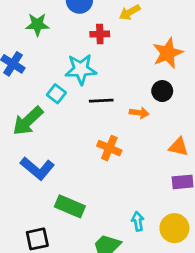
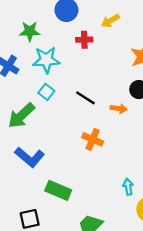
cyan star: (81, 69) -> (46, 60), moved
black line: (101, 101) -> (85, 98), turned 36
cyan arrow: (138, 221) -> (128, 187), moved

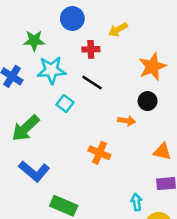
cyan square: (46, 92) -> (65, 103), moved
black line: (85, 98) -> (92, 83), moved

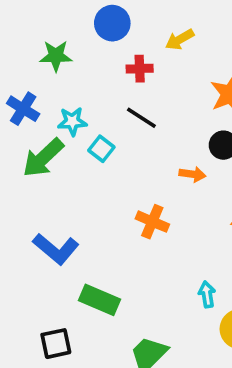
cyan star: (51, 70) -> (72, 121), moved, size x0.7
green arrow: (26, 128) -> (43, 158), moved

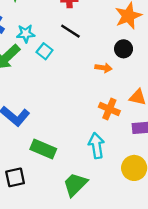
orange cross: (152, 222) -> (109, 109), moved
cyan arrow: (207, 294) -> (96, 146), moved, size x1.5

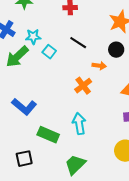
black line: (70, 31) -> (78, 43), moved
orange cross: (109, 109) -> (83, 86), moved, turned 30
cyan arrow: (96, 146) -> (79, 124), moved

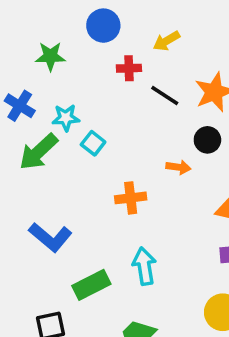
black line: (78, 43) -> (165, 96), moved
orange cross: (83, 86) -> (131, 198), moved, turned 30
green rectangle: (48, 135) -> (91, 285), turned -50

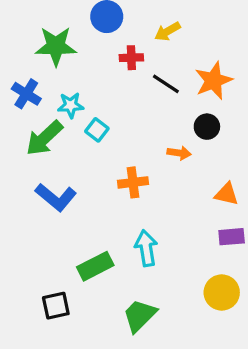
green star: (50, 56) -> (56, 46), size x1.4
blue L-shape: (50, 237) -> (56, 197), moved

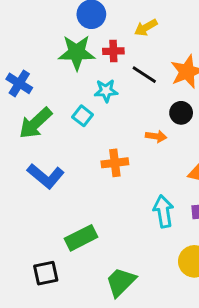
green star: (56, 46) -> (77, 53), moved
cyan star: (71, 105) -> (106, 91), moved
cyan arrow: (146, 248) -> (163, 211), moved

